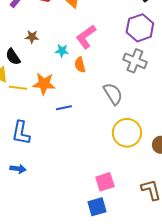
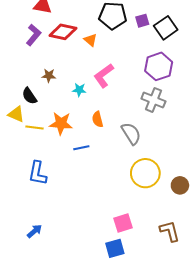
orange semicircle: (80, 65) -> (98, 119), moved
blue arrow: (18, 169) -> (35, 231), moved, turned -49

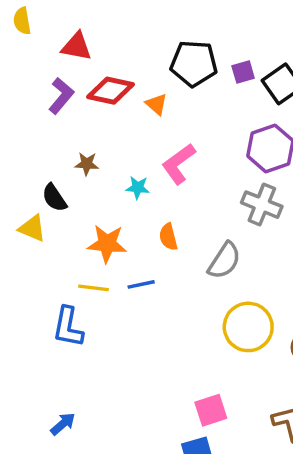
yellow line: (35, 127) -> (93, 288), moved
gray semicircle: (131, 134) -> (224, 261), turned 65

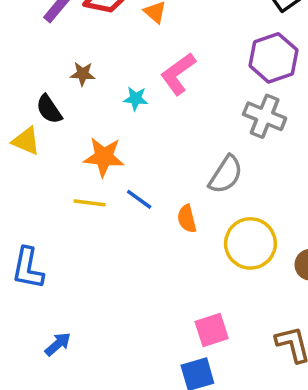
orange semicircle: (168, 237) -> (187, 219), moved
blue line: (141, 284) -> (139, 199), turned 48
blue L-shape: (68, 327) -> (28, 268), moved

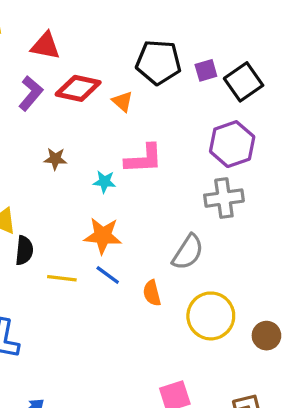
pink L-shape: (178, 74) -> (144, 159), turned -147
black semicircle: (49, 109) -> (24, 250), moved, turned -140
gray cross: (265, 116) -> (224, 198), turned -30
orange star: (104, 157) -> (103, 236), moved

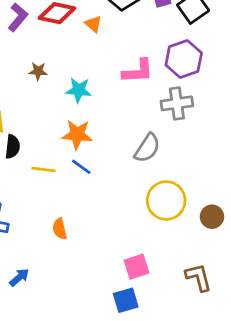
pink L-shape: (144, 159) -> (138, 71), moved
cyan star: (104, 182) -> (79, 90), size x1.4
orange semicircle: (152, 293) -> (60, 229), moved

